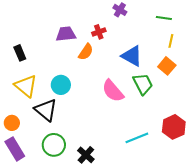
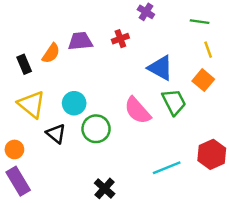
yellow line: (171, 41) -> (208, 50), turned -32
orange semicircle: (86, 52) -> (51, 53), moved
black triangle: (46, 110) -> (56, 134), size x0.7
green circle: (54, 145) -> (96, 129), moved

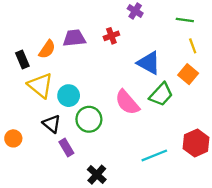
green trapezoid: (174, 102) -> (161, 94), turned 70
yellow triangle: (32, 104) -> (40, 85), moved
purple rectangle: (18, 181) -> (66, 147), moved, size x0.7

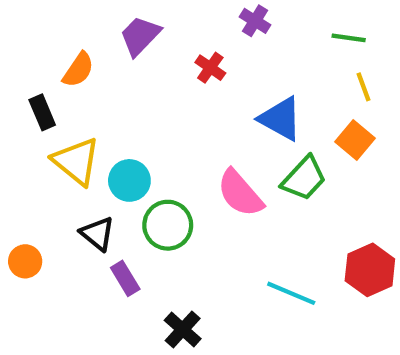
red cross: (111, 36) -> (210, 68), turned -35
purple trapezoid: (74, 38) -> (140, 36), moved, turned -40
orange semicircle: (47, 49) -> (78, 70), moved
cyan line: (154, 155) -> (291, 293), turned 45

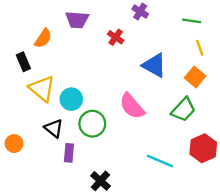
purple trapezoid: (140, 36) -> (77, 20), turned -130
green trapezoid: (304, 178) -> (183, 110), moved
purple rectangle: (125, 278) -> (69, 153), turned 36

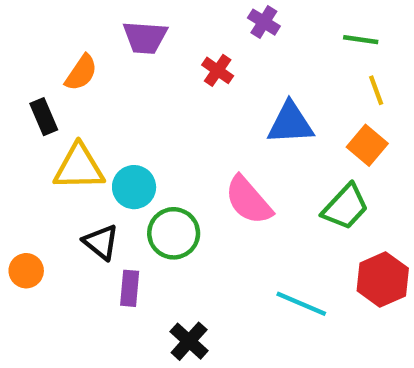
blue triangle: (154, 65) -> (290, 123), turned -32
yellow triangle: (42, 89) -> (79, 167), turned -40

